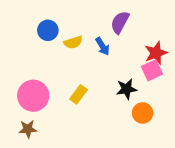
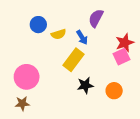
black star: (127, 89) -> (85, 85), moved
yellow rectangle: (79, 94) -> (74, 60), moved, size x1.5

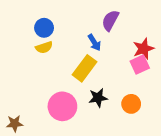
yellow semicircle: (59, 34) -> (44, 47), moved
pink circle: (27, 77) -> (62, 106), moved
brown star: (22, 104) -> (15, 124), moved

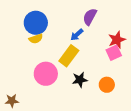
blue circle: (44, 28) -> (36, 23), size x1.5
blue arrow: (94, 43) -> (77, 35), turned 80
pink circle: (62, 106) -> (46, 74), moved

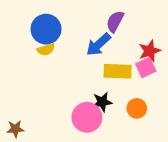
blue arrow: (77, 35) -> (98, 44), size x1.5
yellow rectangle: (69, 56) -> (118, 71), moved, turned 55
pink circle: (46, 74) -> (87, 117), moved

